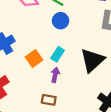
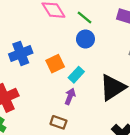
orange square: (34, 58) -> (55, 64), moved

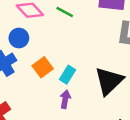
blue circle: (85, 39) -> (19, 38), moved

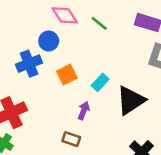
cyan rectangle: (67, 75) -> (100, 82), moved

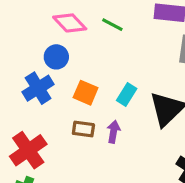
orange square: (67, 75) -> (86, 93), turned -30
brown rectangle: (71, 139) -> (83, 129), moved

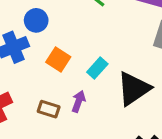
brown rectangle: (83, 129) -> (49, 109), moved

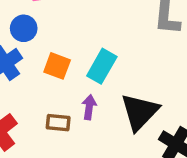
cyan rectangle: (97, 68) -> (102, 66), size x1.4
black triangle: (134, 89) -> (140, 112), moved

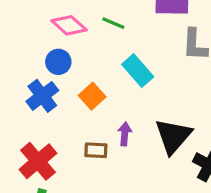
orange square: (57, 66) -> (92, 96), turned 30
cyan rectangle: (102, 66) -> (138, 71), moved, turned -68

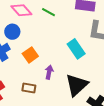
cyan rectangle: (138, 71) -> (76, 49), moved
purple arrow: (125, 134) -> (49, 72), moved

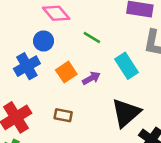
green line: (49, 12) -> (92, 38), moved
purple arrow: (49, 72) -> (91, 78), moved, turned 48

